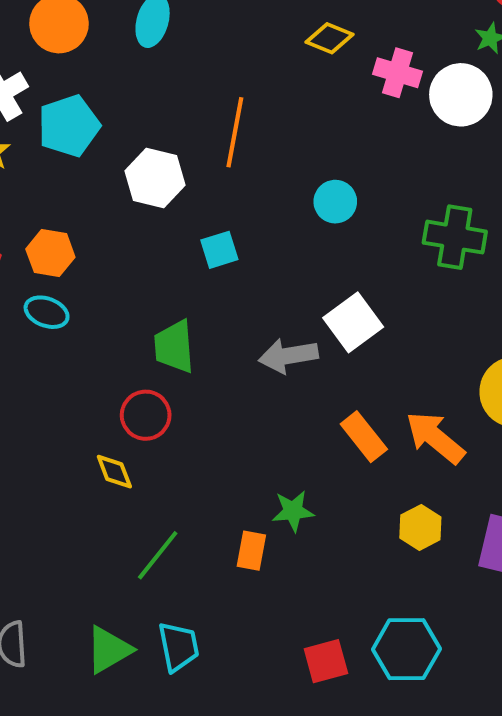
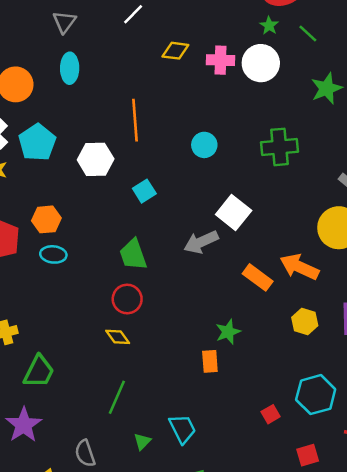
green line: (158, 555) -> (117, 397), moved
green triangle: (109, 650) -> (142, 441), size x0.6
red square: (326, 661) -> (271, 414), size x0.7

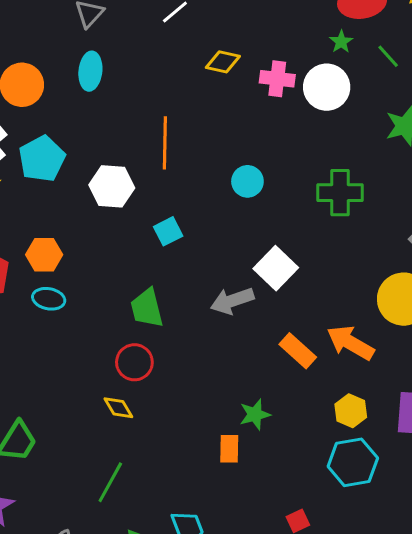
cyan hexagon: (316, 395) -> (353, 462), moved

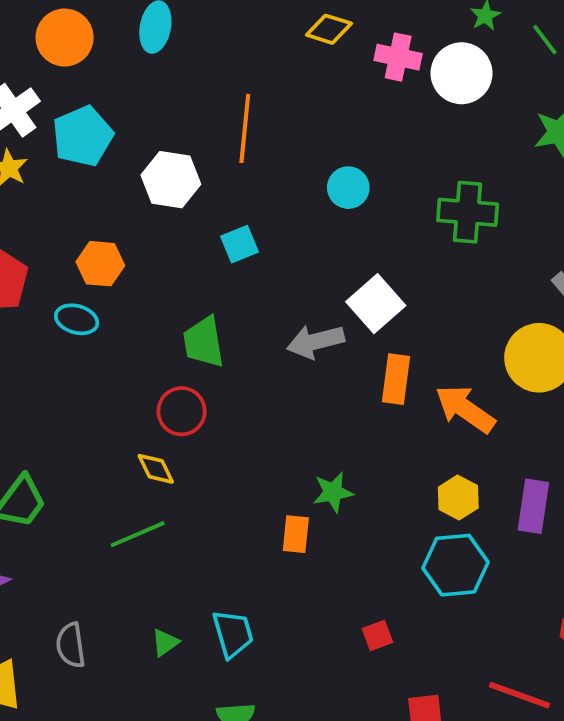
orange hexagon: (44, 255) -> (100, 264), moved
orange rectangle: (298, 351) -> (396, 379), moved, turned 51
green line: (110, 482) -> (138, 534), moved, turned 33

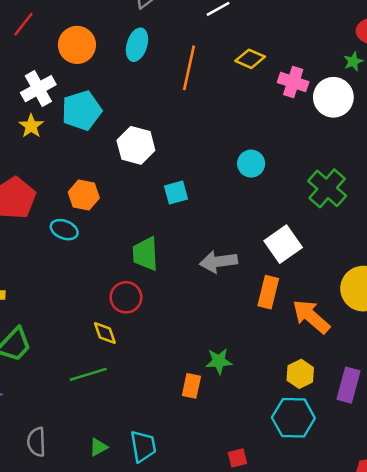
orange line: (245, 128) -> (189, 68), moved
green cross: (468, 212) -> (327, 188), turned 30
white square: (376, 304) -> (283, 244), moved

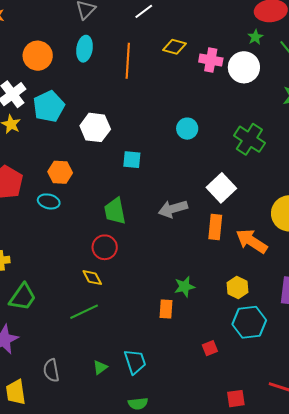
cyan square: (176, 193) -> (132, 160), turned 30
yellow hexagon: (300, 374) -> (238, 287), moved
red square: (237, 458) -> (210, 348), moved

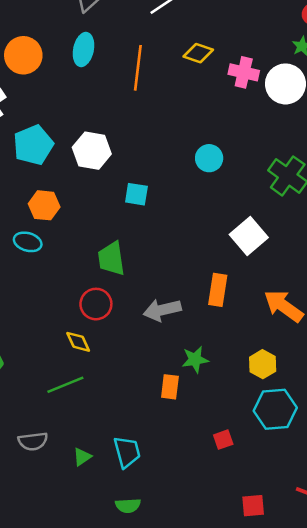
cyan pentagon: (49, 106) -> (33, 145), moved
gray arrow: (173, 209) -> (162, 310), moved
orange rectangle: (215, 227) -> (218, 290), moved
gray semicircle: (51, 370) -> (33, 441), moved, turned -90

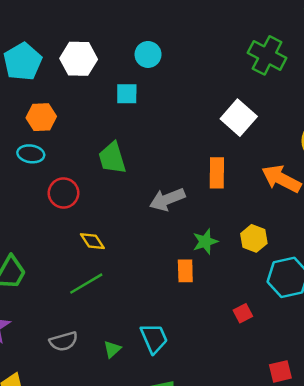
cyan circle: (209, 158) -> (148, 54), moved
red circle: (96, 304) -> (64, 193), moved
yellow hexagon: (263, 364) -> (254, 238), moved

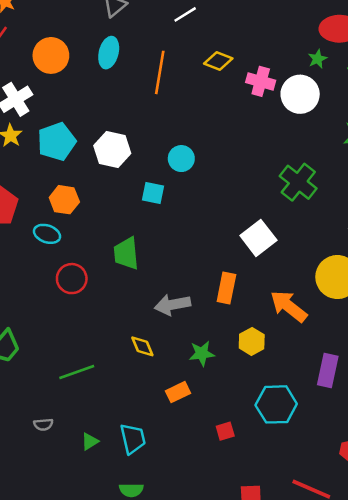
yellow hexagon: (254, 238) -> (252, 341), moved
yellow diamond: (92, 241) -> (142, 346), moved
orange rectangle: (185, 271) -> (178, 392), moved, turned 55
gray semicircle: (64, 341) -> (43, 424), size x0.7

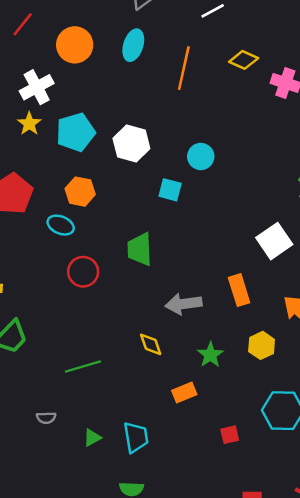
orange rectangle: (226, 288) -> (239, 290), turned -32
green star: (202, 353) -> (210, 355), turned -30

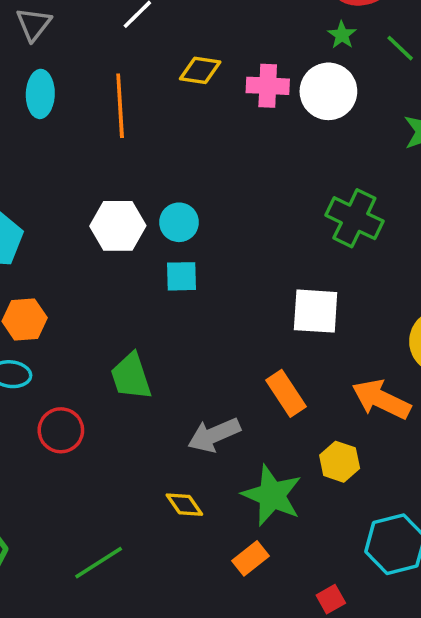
white hexagon: (131, 143) -> (118, 226), moved
cyan square: (170, 190) -> (182, 276), moved
white square: (274, 241) -> (316, 311), turned -36
green star: (210, 355) -> (272, 495), size x1.6

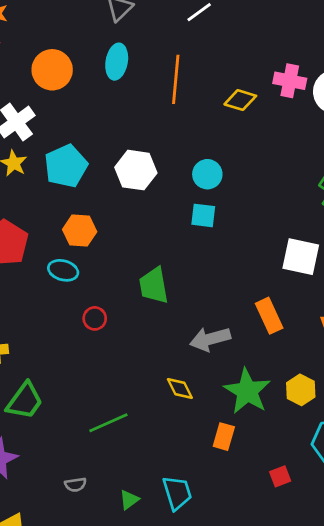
yellow diamond: (200, 70) -> (240, 100), moved
white hexagon: (118, 226) -> (136, 170), moved
red circle: (61, 430) -> (95, 318), size x0.7
yellow hexagon: (340, 462) -> (301, 390), moved
orange rectangle: (250, 558) -> (224, 437), turned -44

